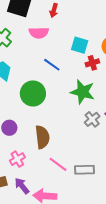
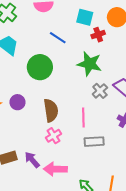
pink cross: (17, 159) -> (54, 136), moved
pink line: (58, 164) -> (83, 117), moved, turned 54

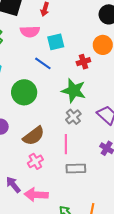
cyan square: (85, 17) -> (56, 42), moved, turned -30
gray cross: (100, 91) -> (73, 117), moved
brown semicircle: (51, 110) -> (34, 136), turned 60

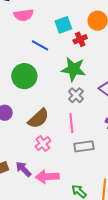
cyan square: (56, 42) -> (63, 25), moved

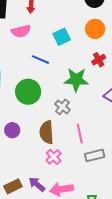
red cross: (80, 39) -> (99, 60), moved
gray cross: (76, 95) -> (62, 107), moved
brown semicircle: (38, 118) -> (47, 132), turned 135

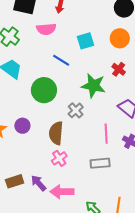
red cross: (99, 60) -> (119, 69), turned -32
pink line: (80, 134) -> (106, 134), moved

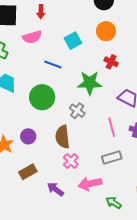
brown rectangle: (15, 181) -> (28, 172), moved
pink arrow: (62, 192) -> (90, 184), moved

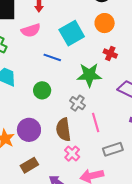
cyan square: (73, 41) -> (72, 33), size x1.4
green circle: (42, 97) -> (42, 90), size x0.7
pink line: (112, 127) -> (96, 123), moved
purple circle: (28, 136) -> (29, 130), size x1.5

